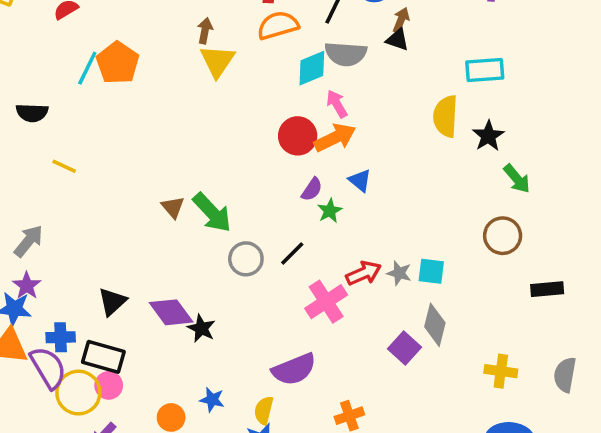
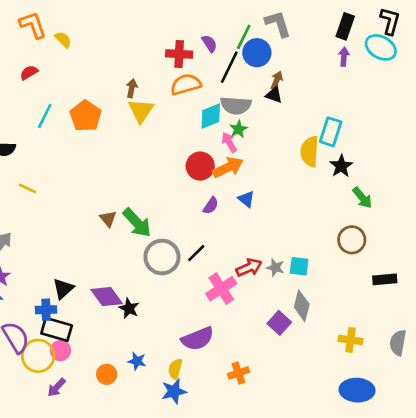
orange pentagon: (118, 63) -> (86, 116), moved
cyan rectangle: (485, 70) -> (331, 132), moved, turned -68
green star: (330, 211) -> (238, 129), moved
gray circle: (246, 259) -> (162, 257), size x1.4
blue cross: (61, 337) -> (46, 310), moved

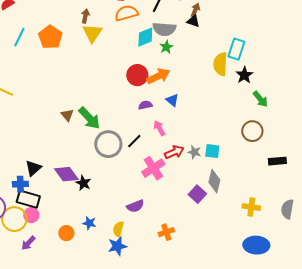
pink arrow: (229, 142) -> (159, 128), moved
purple semicircle: (211, 206) -> (145, 105), turned -136
purple semicircle: (198, 339) -> (135, 206), size x0.7

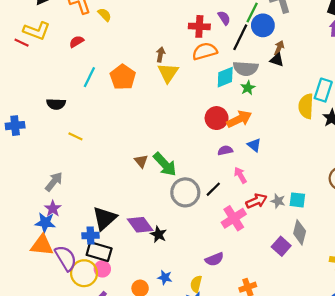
black triangle: (33, 168) -> (105, 218), size x1.4

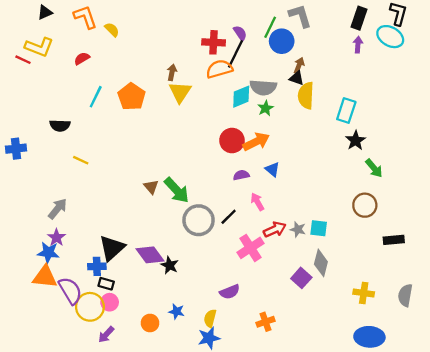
black line: (240, 37) -> (235, 54), moved
yellow semicircle: (306, 106) -> (306, 95), moved
black rectangle: (99, 252) -> (106, 284), size x0.6

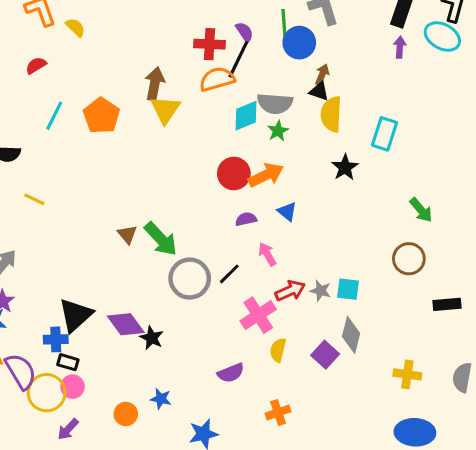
green line: (270, 27) -> (284, 24), turned -30
brown arrow: (172, 72) -> (155, 84), size x1.5
black star: (356, 141) -> (345, 167), moved
yellow semicircle: (210, 318) -> (278, 350), moved

